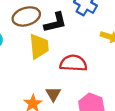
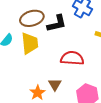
yellow trapezoid: (39, 46) -> (30, 43), moved

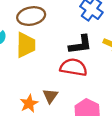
black L-shape: (57, 23) -> (80, 45), moved

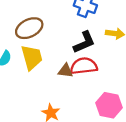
brown triangle: (50, 96) -> (65, 71), moved, turned -42

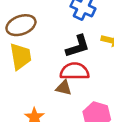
brown triangle: (65, 71) -> (64, 88), moved

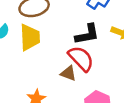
red semicircle: (74, 71) -> (81, 58), turned 40

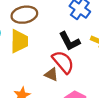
black L-shape: (87, 34) -> (70, 41), turned 70

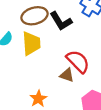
black L-shape: (70, 41) -> (61, 21), moved

